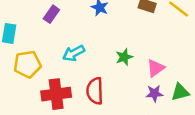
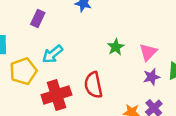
cyan arrow: (74, 53) -> (53, 54), moved

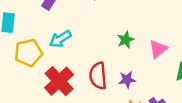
purple star: (152, 77) -> (127, 80), moved
red cross: (56, 95) -> (59, 81), turned -32

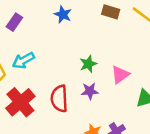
purple star: (127, 80) -> (90, 91), moved

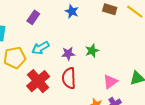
pink triangle: (120, 75) -> (110, 82), moved
purple star: (90, 91) -> (68, 54), moved

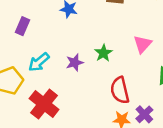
red semicircle: (69, 78) -> (120, 90), moved
pink triangle: (110, 82) -> (143, 44), moved

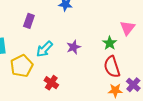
green star: (103, 53) -> (110, 43), moved
red cross: (44, 104) -> (51, 83), size x0.6

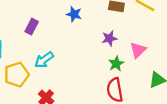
purple star: (74, 47) -> (109, 38), moved

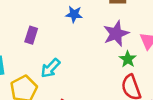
purple star: (109, 38) -> (116, 34), size x1.5

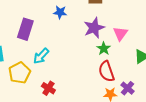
purple rectangle: (31, 35) -> (25, 29), size x1.5

